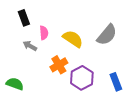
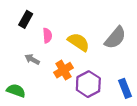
black rectangle: (24, 18) -> (26, 19), turned 49
gray arrow: (30, 46) -> (32, 59), moved

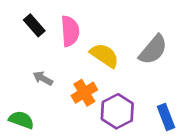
black rectangle: (26, 19) -> (34, 25), turned -70
pink semicircle: (47, 36) -> (70, 31), moved, size x1.5

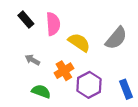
green semicircle: (21, 120) -> (41, 91), moved

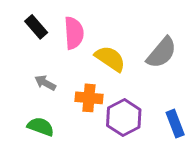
orange cross: (64, 71) -> (89, 98), turned 36
green semicircle: (41, 91) -> (41, 127), moved

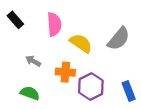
black rectangle: (36, 27) -> (15, 20), moved

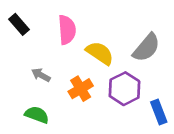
orange cross: (65, 72) -> (81, 89), turned -36
purple hexagon: (91, 86) -> (124, 89), moved

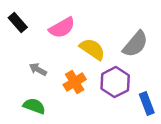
pink semicircle: (67, 30) -> (62, 28), turned 64

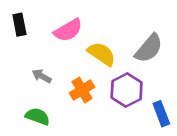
black rectangle: (18, 23) -> (19, 25), turned 30

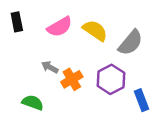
yellow semicircle: (102, 54) -> (95, 30), moved
gray arrow: (42, 76) -> (50, 67), moved

